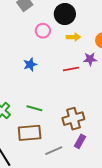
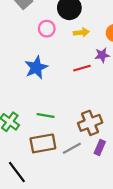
blue star: (30, 64) -> (36, 68), size x1.5
gray line: (54, 151) -> (72, 148), moved

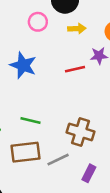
blue star: (36, 68) -> (23, 65), turned -30
brown cross: (90, 123) -> (81, 132), turned 35
purple rectangle: (100, 148) -> (89, 173), moved

